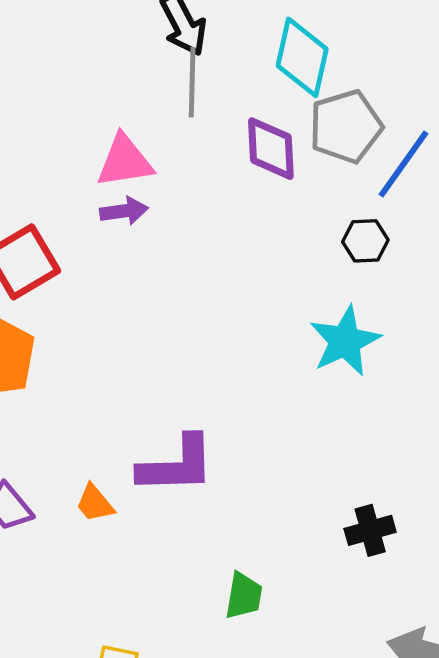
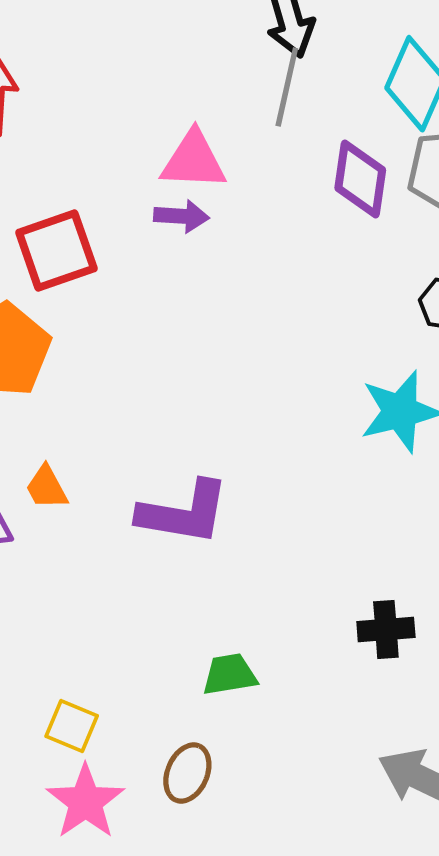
orange trapezoid: (95, 503) -> (47, 487), moved
green trapezoid: (244, 596) -> (230, 674), turned -120

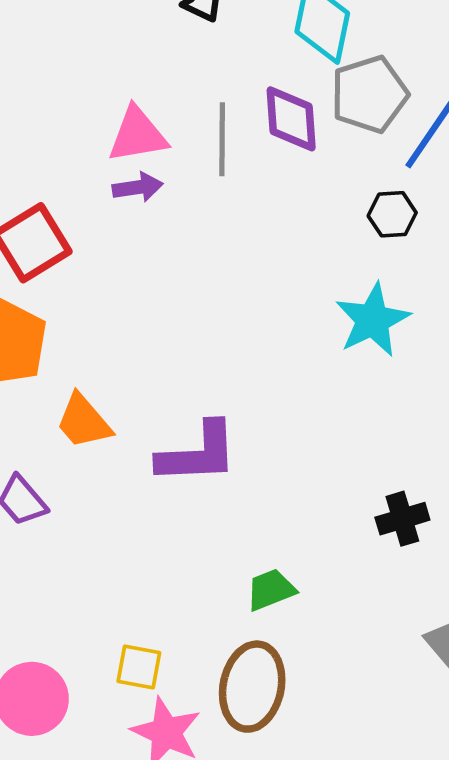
gray line: (287, 87) -> (222, 139), moved
orange trapezoid: (47, 487) -> (84, 421), moved, size x1.4
brown ellipse: (187, 773) -> (252, 687), size x1.6

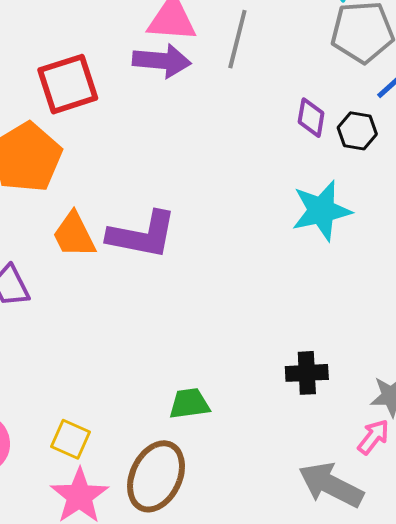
purple diamond: (291, 119) -> (311, 118), moved, size x0.7
purple arrow: (138, 187) -> (162, 61), size x1.4
purple L-shape: (198, 453) -> (142, 235), moved

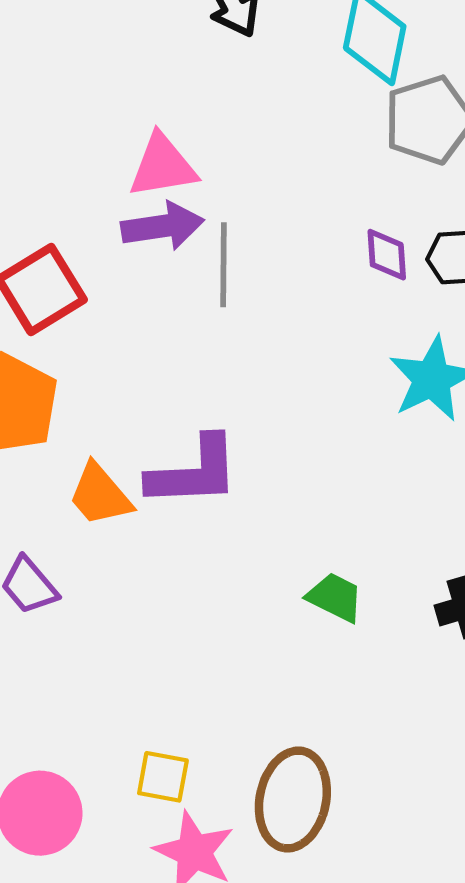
gray line: (237, 39) -> (223, 265), moved
green trapezoid: (189, 404) -> (335, 597), moved, turned 48

